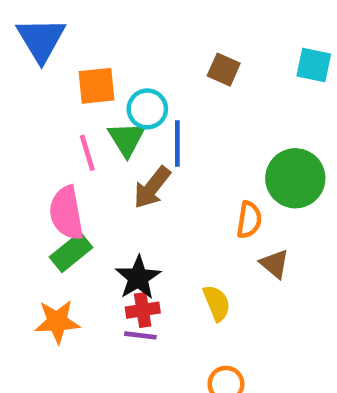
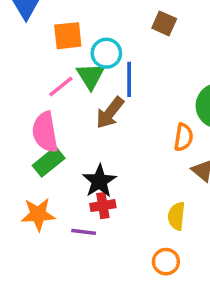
pink line: (87, 153) -> (61, 86), turned 68
yellow semicircle: (217, 303) -> (176, 216), moved, turned -152
purple line: (140, 335) -> (84, 232), moved

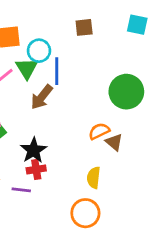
brown square: (164, 23) -> (84, 27), turned -30
orange semicircle: (183, 137) -> (99, 131), moved, turned -125
orange circle: (166, 262) -> (85, 213), size x1.4

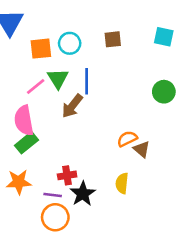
cyan circle: (39, 51) -> (70, 43), moved
green circle: (126, 92) -> (164, 92), moved, size x0.7
black star: (34, 150) -> (83, 194), moved
orange circle: (85, 213) -> (55, 217), moved

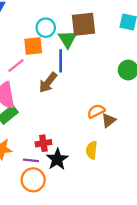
brown square: (113, 39) -> (84, 24), size x1.6
orange square: (41, 49) -> (33, 46), moved
green triangle: (58, 79) -> (67, 39), moved
brown triangle: (142, 149) -> (109, 120), turned 42

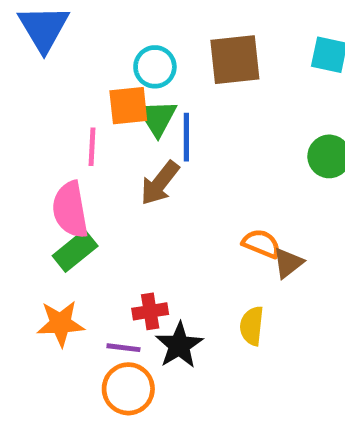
green triangle: (67, 39) -> (157, 118), moved
pink line: (16, 65) -> (92, 147), turned -48
orange semicircle: (96, 111) -> (261, 244), turned 48

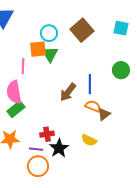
brown square: (235, 60) -> (82, 30), turned -35
blue line: (186, 137) -> (90, 84), moved
brown arrow: (160, 183) -> (68, 92), moved
yellow semicircle: (252, 326) -> (89, 140), turned -70

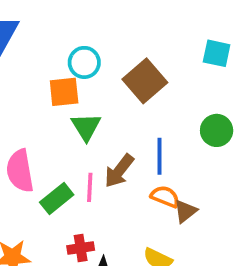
brown square: (82, 30) -> (145, 81), moved
green triangle: (50, 54) -> (86, 127), moved
pink line: (23, 66) -> (90, 187), moved
green rectangle: (16, 109) -> (57, 198), moved

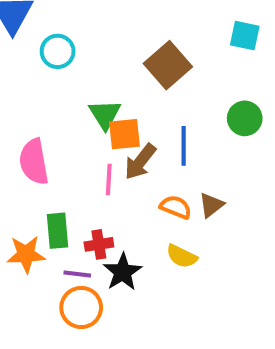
cyan circle: (84, 62) -> (58, 51), moved
orange square: (64, 92) -> (125, 134), moved
orange semicircle: (165, 197) -> (176, 207), moved
green rectangle: (57, 198) -> (58, 231), moved, turned -56

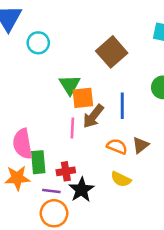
pink semicircle: (34, 162) -> (23, 144), moved

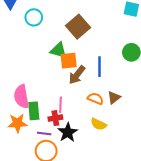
brown square: (112, 52) -> (78, 27), moved
green triangle: (70, 85) -> (58, 50), turned -42
pink line: (72, 128) -> (60, 105), moved

